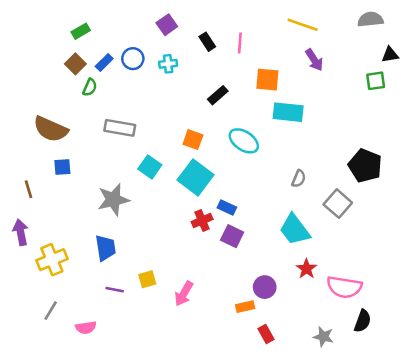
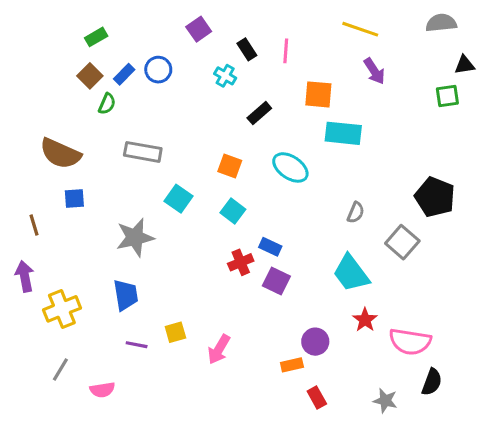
cyan cross: (168, 64) -> (225, 76), moved, turned 36
cyan square: (196, 177) -> (233, 211), size x0.6

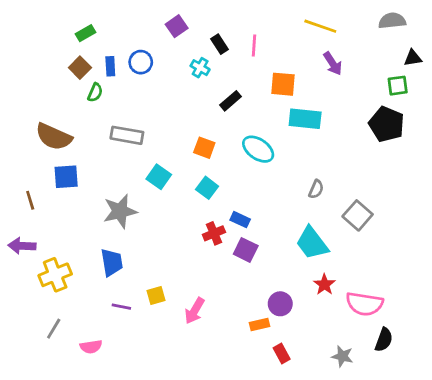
blue rectangle: (124, 74) -> (110, 66), turned -48
black pentagon: (435, 197) -> (387, 124), moved
blue square: (74, 199) -> (66, 177), size x1.4
purple arrow: (25, 276) -> (22, 246), turned -76

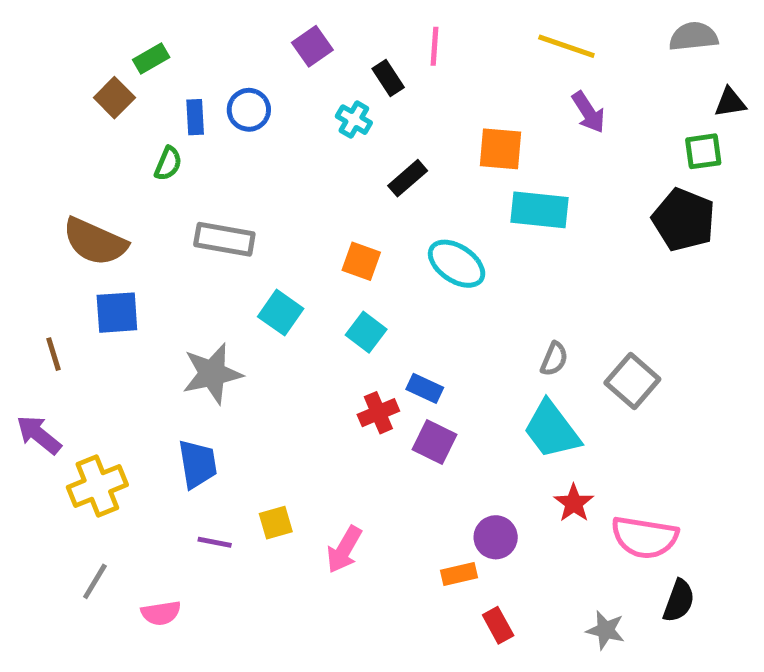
pink line: (254, 46) -> (435, 46), moved
brown square: (80, 68) -> (114, 98), moved
gray semicircle: (316, 189) -> (554, 359), moved
purple arrow: (22, 246) -> (39, 435), turned 36

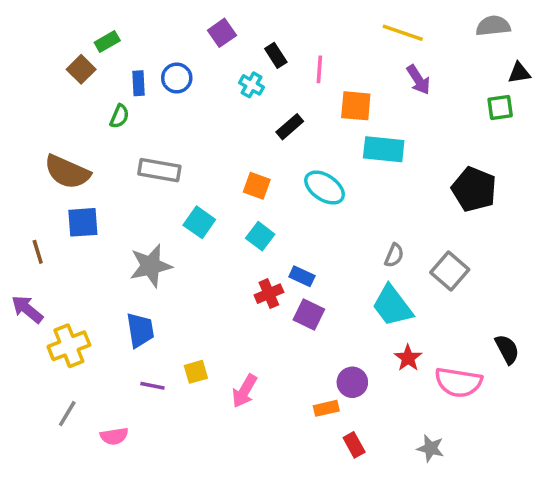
pink line: (435, 46) -> (319, 69), moved
black pentagon: (684, 220) -> (474, 189), moved
black semicircle: (679, 601) -> (507, 349), moved, turned -48

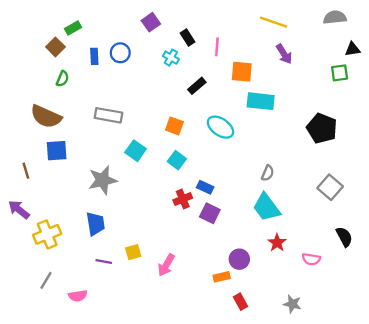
green semicircle: (119, 116) -> (62, 79), moved
gray square: (450, 271) -> (330, 187), moved
pink semicircle: (458, 382) -> (311, 259), size x0.6

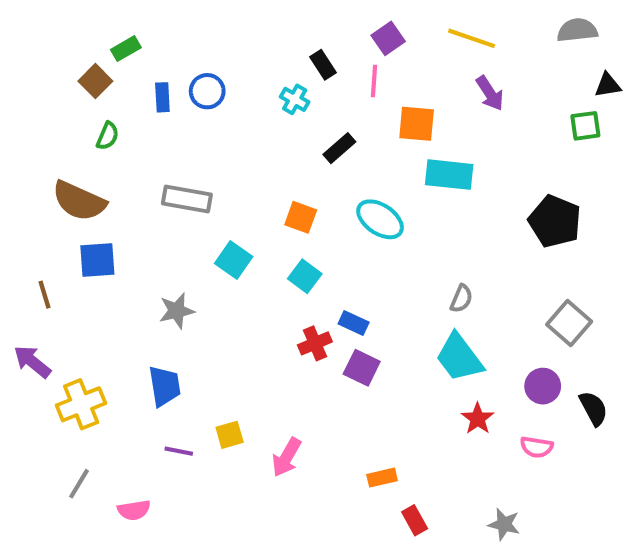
purple square: (151, 22) -> (388, 38), moved
gray star: (103, 180) -> (177, 311), size x0.7
purple circle: (239, 259) -> (543, 386), moved

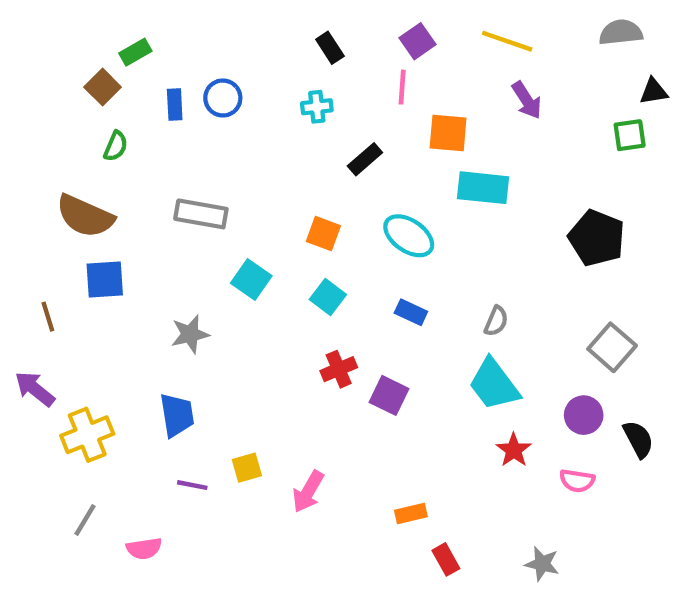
black rectangle: (323, 65) -> (330, 48), moved
cyan cross: (295, 99) -> (317, 107), turned -36
blue rectangle: (354, 323) -> (411, 312), moved

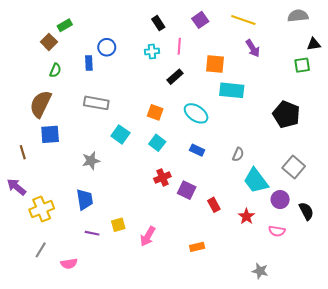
pink line: (402, 87) -> (179, 46), moved
blue rectangle: (175, 105) -> (89, 63), moved
brown semicircle: (85, 216) -> (41, 104), turned 92
cyan trapezoid: (494, 384) -> (256, 181), moved
red rectangle: (446, 559) -> (214, 205), moved

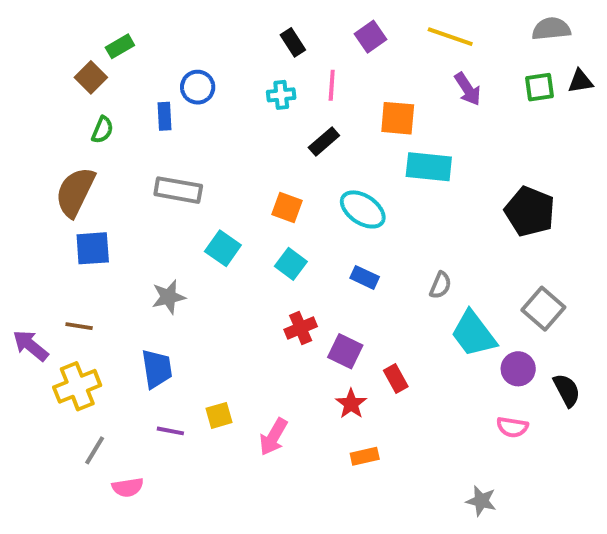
green square: (302, 65) -> (540, 87), moved
brown line: (23, 152) -> (79, 326), moved, turned -64
red star: (246, 216) -> (351, 404), moved
gray line: (41, 250) -> (95, 450), moved

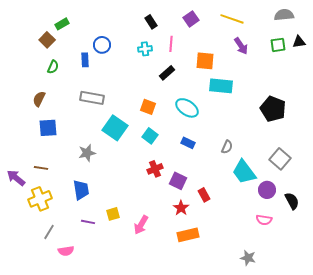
brown semicircle: (75, 192) -> (39, 99), size x0.6
cyan square: (223, 248) -> (115, 128), size x1.4
orange rectangle: (365, 456) -> (188, 235), size x1.5

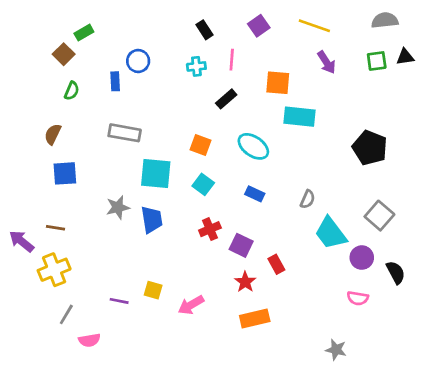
cyan square: (115, 128) -> (156, 173), turned -30
blue trapezoid: (81, 190) -> (152, 220), moved
yellow square: (113, 214) -> (153, 290), turned 32
pink arrow: (141, 225) -> (191, 305), turned 30

